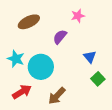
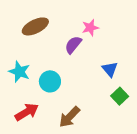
pink star: (78, 16) -> (90, 28), moved
cyan circle: (41, 67) -> (50, 81), size x0.7

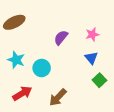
brown ellipse: (35, 26) -> (14, 22), moved
pink star: (90, 28) -> (92, 34), moved

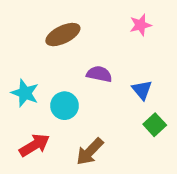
brown ellipse: (14, 22) -> (63, 35), moved
pink star: (92, 34) -> (140, 25), moved
purple semicircle: (61, 38) -> (99, 74), moved, turned 63

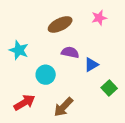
brown ellipse: (63, 35) -> (60, 24), moved
blue triangle: (142, 90) -> (91, 65), moved, turned 40
cyan star: (25, 93) -> (19, 50), moved

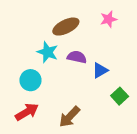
cyan star: (19, 50) -> (48, 52), moved
cyan circle: (46, 75) -> (30, 80), moved

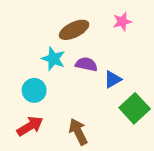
green square: (120, 96) -> (135, 108), size x1.5
brown arrow: (70, 117) -> (78, 132), turned 110

